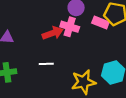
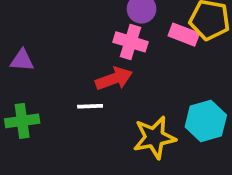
red arrow: (53, 33) -> (114, 79), moved

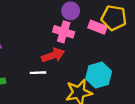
cyan hexagon: (206, 121) -> (99, 75), moved

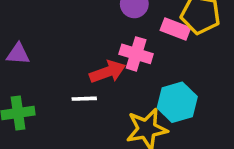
pink cross: (64, 32) -> (136, 54), moved

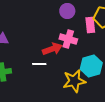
pink rectangle: (175, 29) -> (90, 25), turned 63

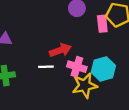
pink cross: (68, 39) -> (77, 67), moved

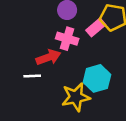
pink rectangle: (102, 24) -> (96, 27), turned 56
pink cross: (77, 67) -> (67, 39), moved

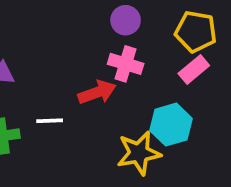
pink rectangle: (96, 27) -> (194, 70), moved
white line: (32, 76) -> (50, 121), moved

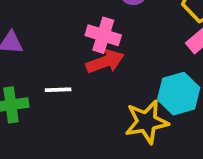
pink cross: (126, 64) -> (103, 35), moved

